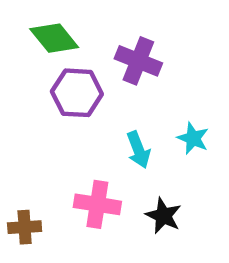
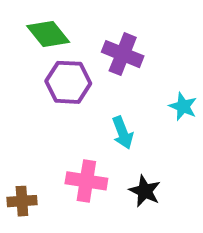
cyan star: (193, 138) -> (183, 106), moved

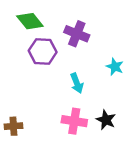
pink cross: (86, 181) -> (74, 121), moved
black star: (145, 191) -> (106, 120), moved

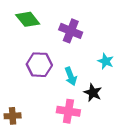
purple hexagon: (43, 51) -> (39, 65), moved
black star: (106, 120) -> (93, 93), moved

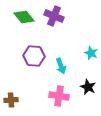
purple cross: (71, 31) -> (54, 16), moved
black star: (93, 93) -> (88, 87), moved

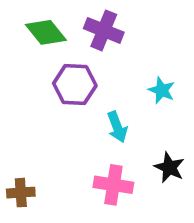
cyan star: (91, 53) -> (162, 90), moved
purple hexagon: (34, 56) -> (75, 84), moved

